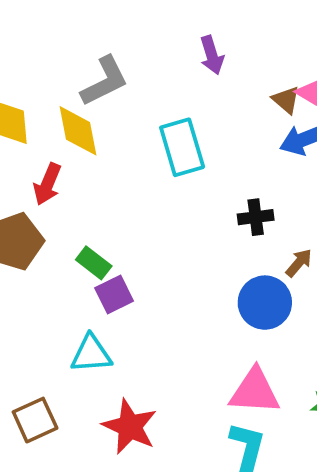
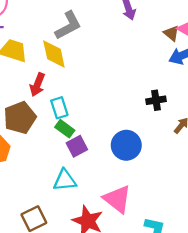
cyan rectangle: (182, 147) -> (59, 108), moved, size x0.7
blue circle: (265, 303) -> (126, 145), moved
pink triangle: (255, 391) -> (117, 199), moved, turned 36

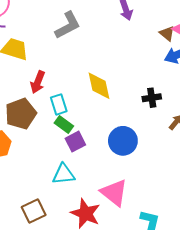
yellow diamond: (54, 54) -> (99, 86), moved

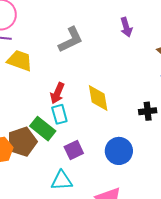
red arrow: (38, 82) -> (57, 93), moved
brown pentagon: (21, 114) -> (22, 142), moved
green rectangle: (64, 125) -> (43, 129), moved, size x1.4

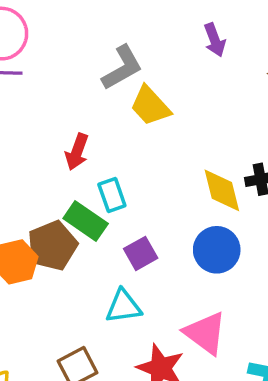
yellow trapezoid: (20, 61) -> (150, 106), moved, turned -148
red arrow: (57, 93) -> (77, 152), moved
yellow diamond: (98, 98) -> (222, 190), moved

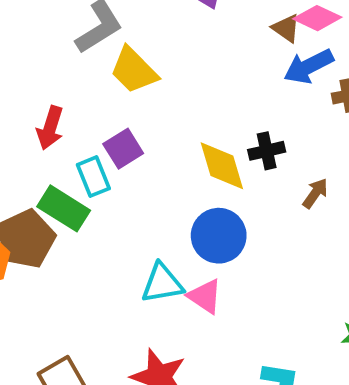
purple square: (141, 253) -> (123, 149), moved
cyan triangle: (123, 306) -> (162, 283), moved
pink triangle: (205, 333) -> (205, 296), moved, size x0.7

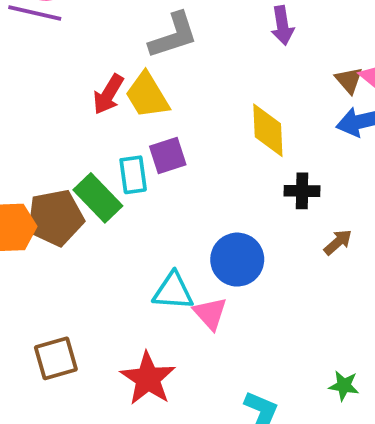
yellow trapezoid: (134, 70) -> (147, 95), moved
red arrow: (50, 128) -> (108, 94), moved
yellow diamond: (222, 166) -> (268, 130), moved

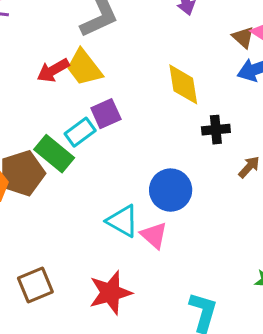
red arrow: (108, 94) -> (53, 70), turned 36
cyan rectangle: (133, 175) -> (80, 132), turned 68
cyan triangle: (173, 291) -> (122, 221), turned 32
red star: (148, 378) -> (110, 293), turned 30

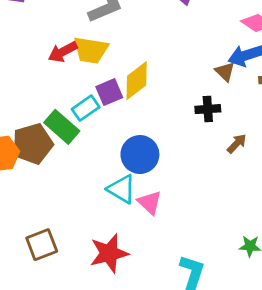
brown triangle: (243, 37) -> (225, 72), moved
yellow trapezoid: (84, 68) -> (91, 50), turned -45
yellow diamond: (183, 84) -> (137, 81), moved, turned 60
blue circle: (171, 190) -> (140, 155), moved

